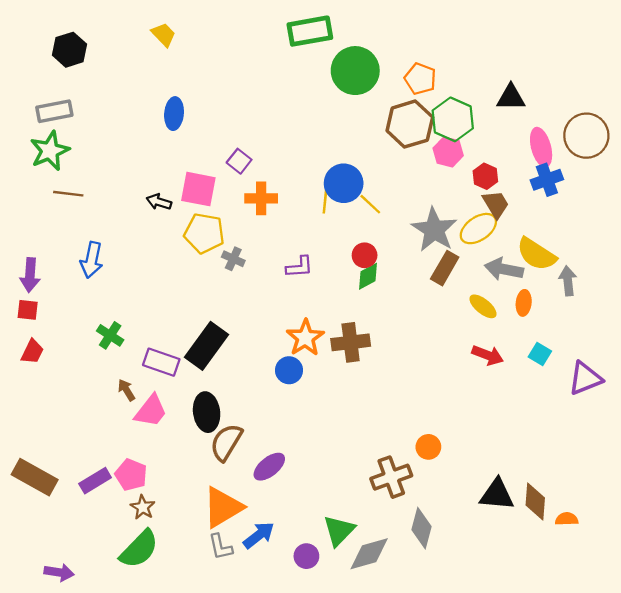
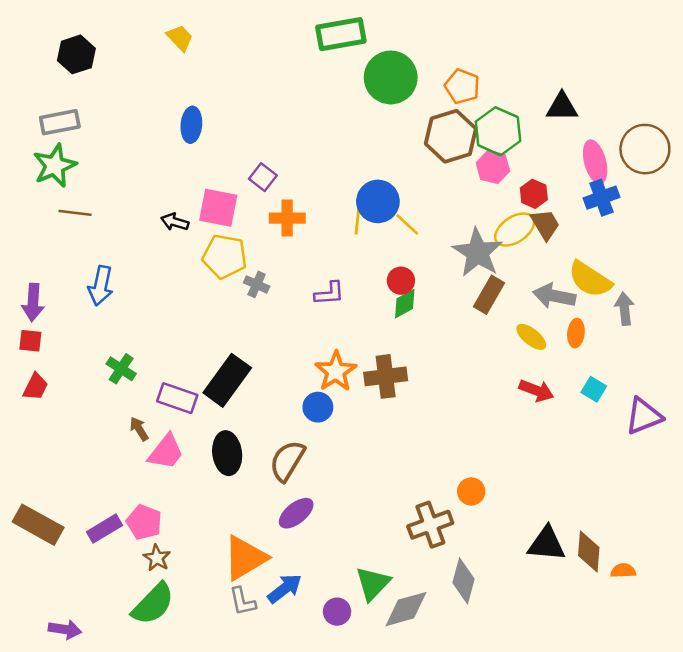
yellow ellipse: (478, 229) -> (515, 230), moved
brown semicircle: (226, 442) -> (287, 461), moved

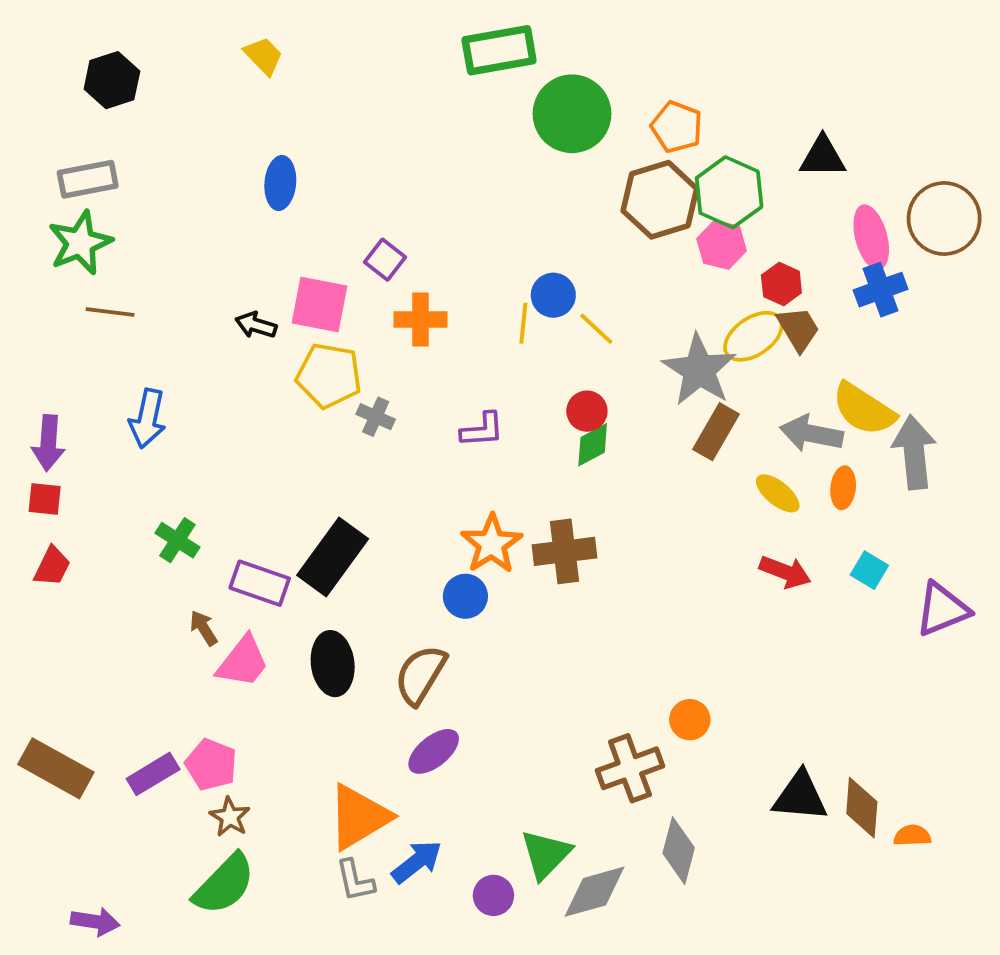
blue circle: (378, 201) -> (553, 295), size x0.7
gray arrow: (625, 309) -> (914, 452), size x1.5

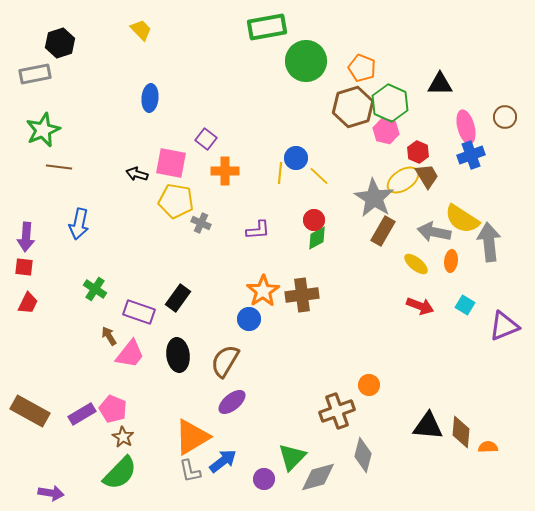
gray rectangle: (88, 179) -> (35, 74), moved
brown circle: (944, 219) -> (505, 117), size x0.6
black rectangle: (333, 557) -> (178, 298), size x0.7

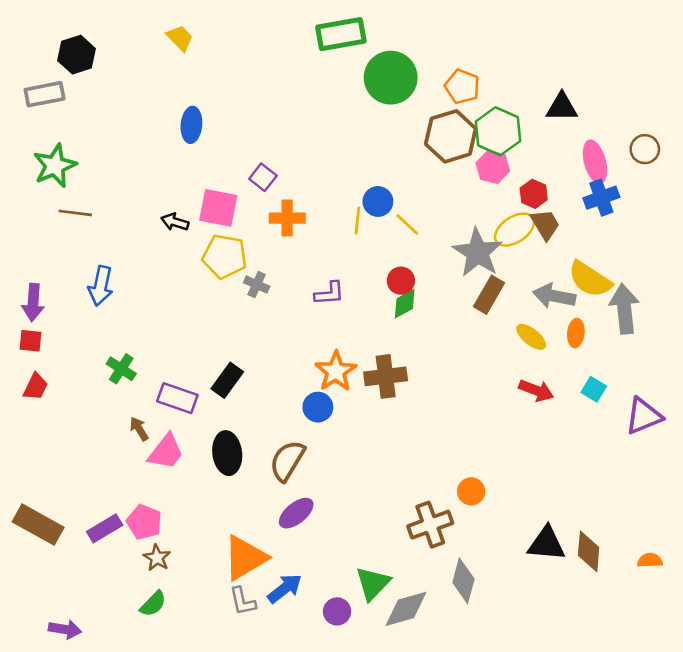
orange semicircle: (488, 447) -> (650, 560), moved
green semicircle: (120, 473) -> (153, 604), size x0.6

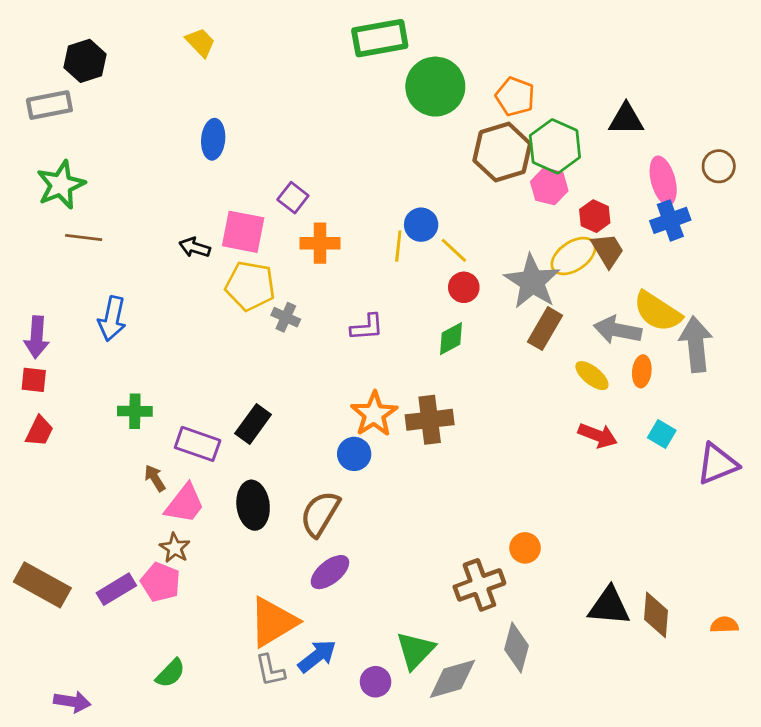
red circle: (401, 281) -> (464, 287), moved
green cross: (121, 369) -> (135, 411), turned -32
brown star: (157, 558) -> (175, 548), moved

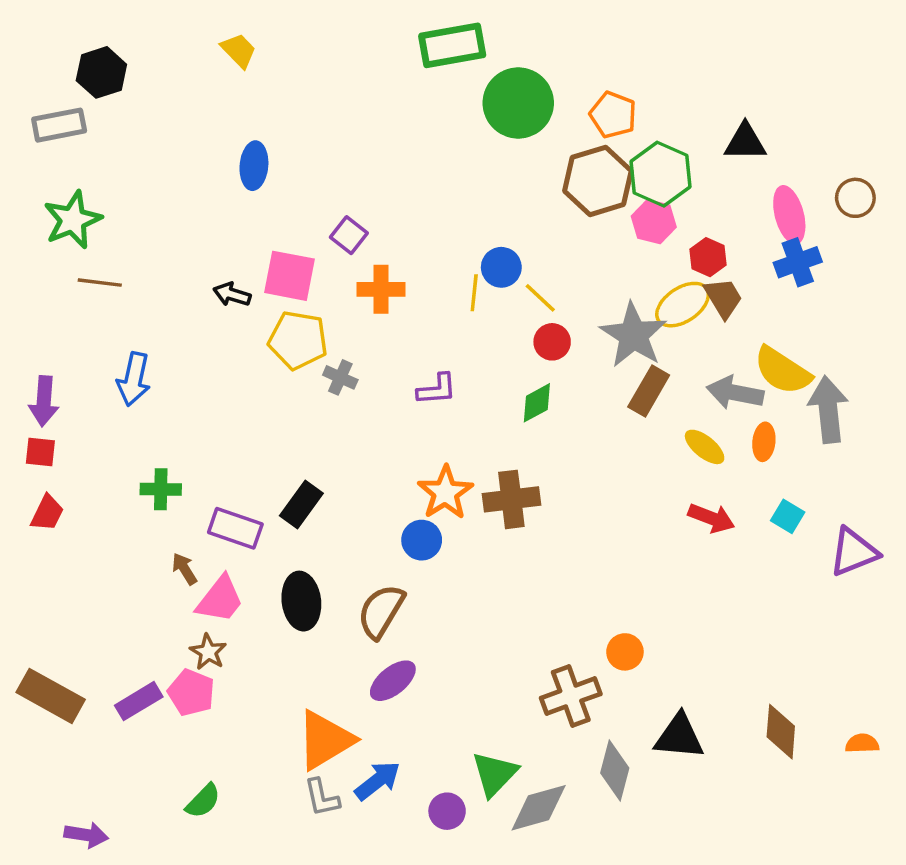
black triangle: (609, 606) -> (679, 737), moved

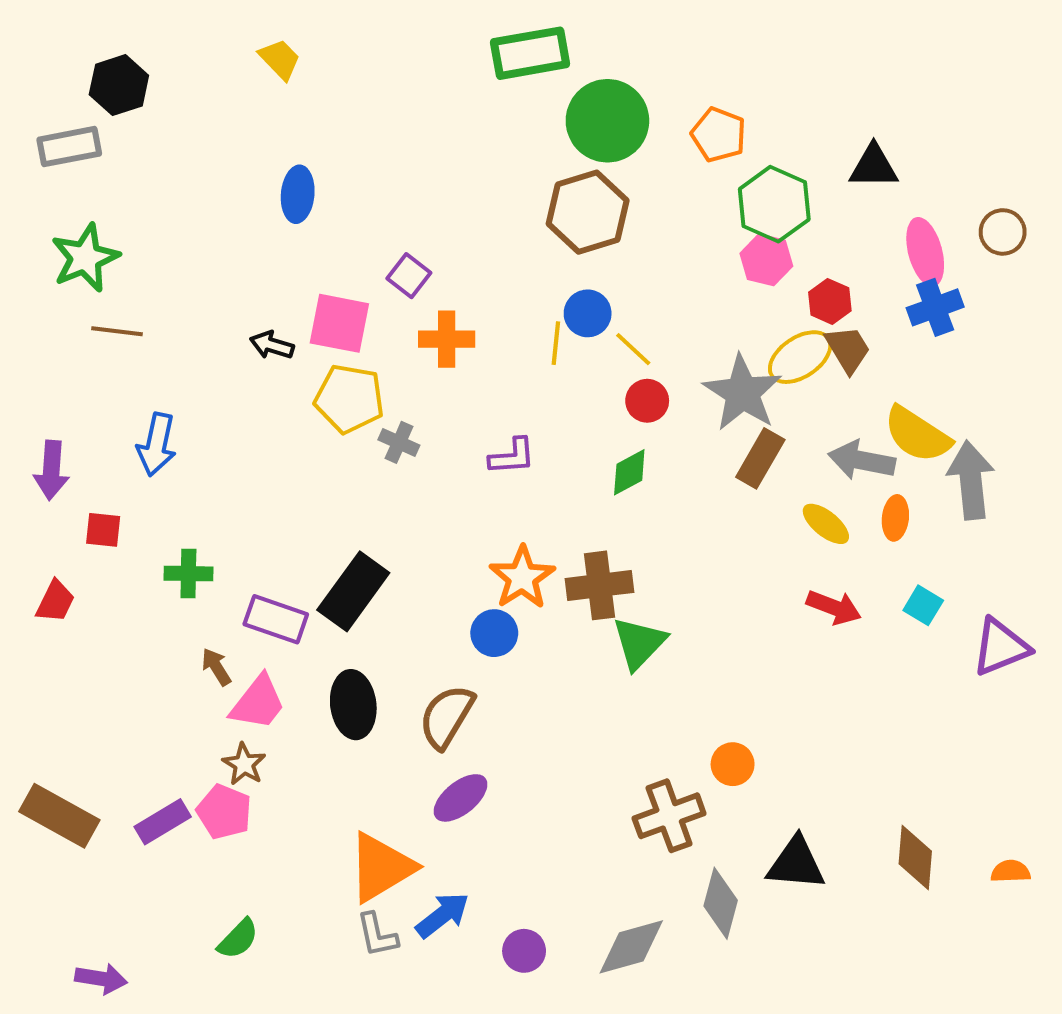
brown hexagon: (598, 181) -> (588, 212), moved
red square: (40, 452) -> (103, 530), moved
black rectangle: (301, 505) -> (353, 591), size x1.4
green triangle: (495, 774) -> (639, 643), moved

